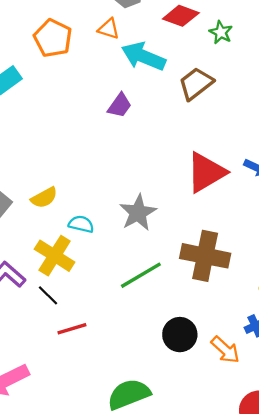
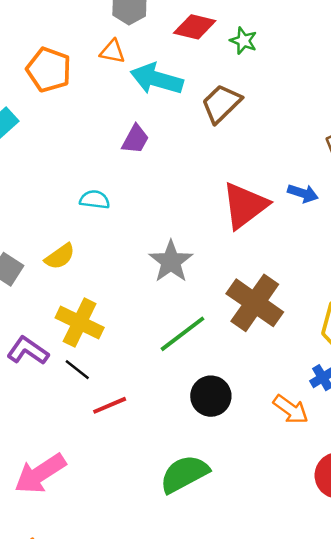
cyan semicircle: (81, 224) -> (95, 200), moved
brown cross: (205, 256) -> (255, 303), turned 30
black circle: (180, 335) -> (211, 396), moved

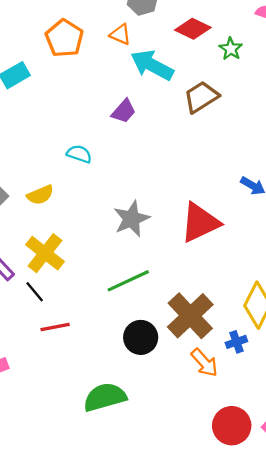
red triangle: (245, 205) -> (200, 222), moved
brown cross: (255, 303) -> (190, 316), moved

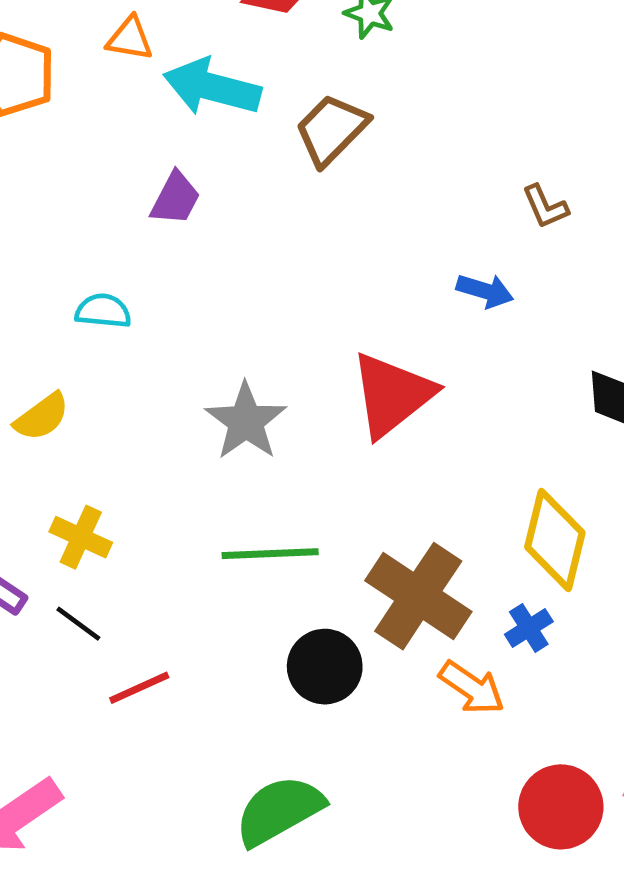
yellow cross: (45, 253) -> (81, 537), size x0.7
green line: (128, 281) -> (270, 554), turned 36

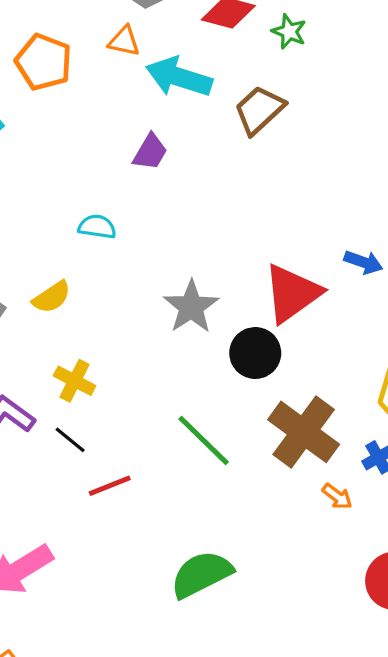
blue arrow: (485, 291) -> (363, 262), moved
green line: (270, 554) -> (204, 440), moved, turned 44
black circle: (325, 667) -> (255, 353), moved
orange arrow: (472, 688) -> (337, 496), size x0.7

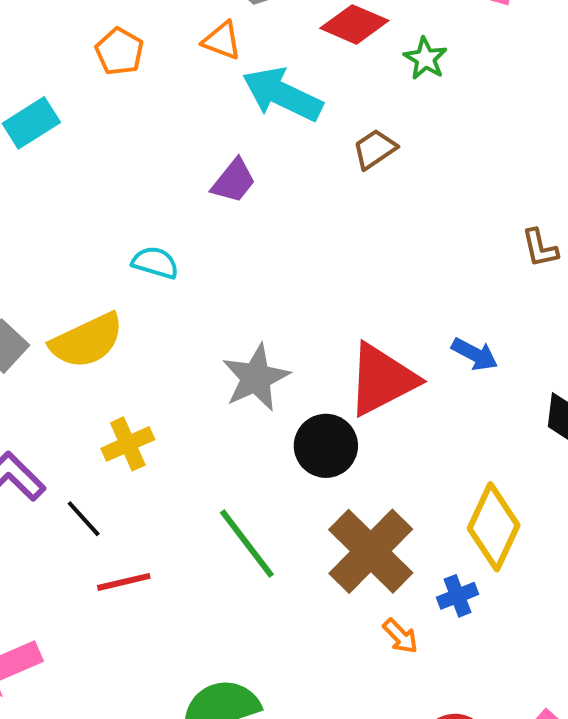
orange pentagon: (44, 62) -> (119, 51), size x0.7
brown trapezoid: (259, 110) -> (375, 149), size x0.7
yellow semicircle: (52, 297) -> (87, 341), size x1.5
yellow cross: (75, 381) -> (128, 444), moved, turned 30

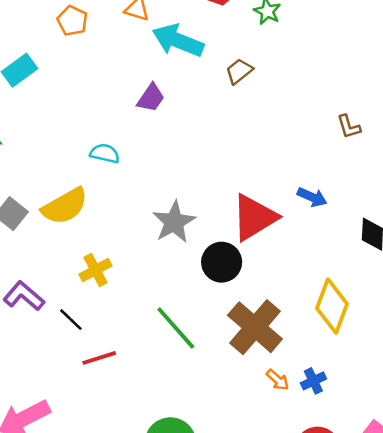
blue cross: (458, 596) -> (313, 381), moved

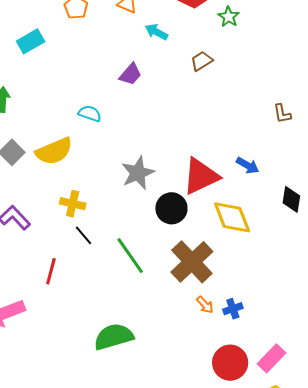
cyan arrow: (178, 41) -> (156, 32), size x0.6
yellow cross: (96, 270) -> (73, 204), turned 35
yellow diamond: (332, 306) -> (232, 217), moved, turned -48
black line: (71, 320) -> (83, 235), moved
red line: (99, 358) -> (51, 271), moved, turned -64

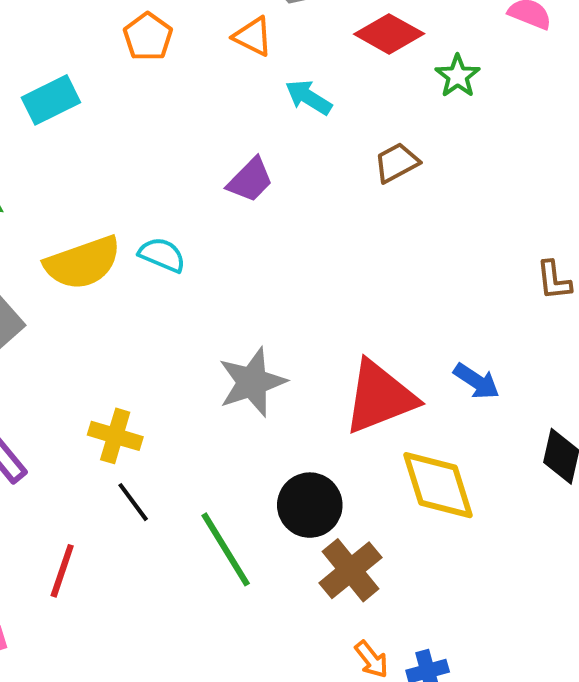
yellow semicircle: (54, 151) -> (83, 263), moved
black circle: (171, 208) -> (310, 505), moved
brown cross: (192, 262) -> (350, 570), size x0.7

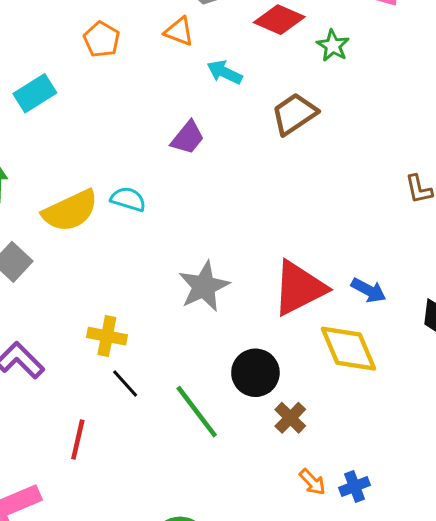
brown trapezoid: (397, 163) -> (294, 114), size x1.4
blue arrow: (477, 381) -> (369, 290), moved
brown cross: (350, 570) -> (290, 418), size x0.7

